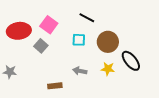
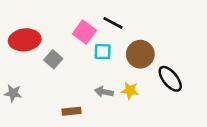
pink square: (49, 25) -> (84, 32), moved
yellow star: (108, 69) -> (130, 91), moved

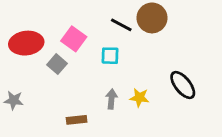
pink square: (84, 32) -> (74, 39), moved
brown circle: (140, 54) -> (152, 18), moved
gray arrow: (104, 92) -> (111, 99), turned 84

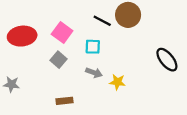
gray square: (57, 64) -> (59, 60), moved
black ellipse: (183, 85) -> (167, 60), moved
gray arrow: (111, 99) -> (94, 73), moved, turned 105

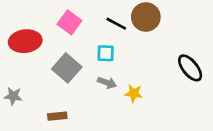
pink square: (62, 33) -> (69, 22), moved
gray square: (59, 60) -> (67, 68), size x1.5
brown rectangle: (64, 101) -> (57, 116), moved

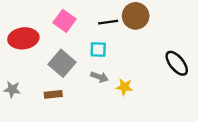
black line: (116, 24) -> (108, 22), turned -36
brown rectangle: (57, 116) -> (53, 94), moved

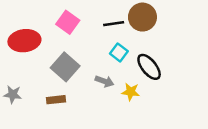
cyan square: (98, 50) -> (119, 52), moved, turned 35
black ellipse: (177, 63) -> (149, 67), moved

